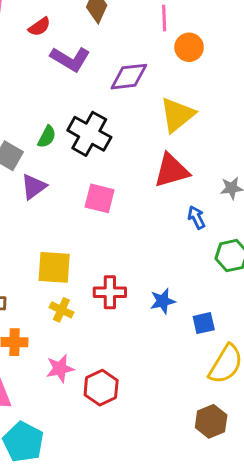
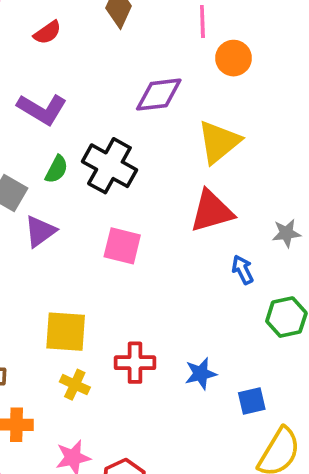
purple L-shape: (70, 59) -> (42, 109), moved

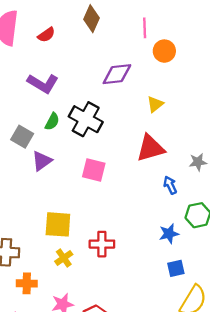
yellow triangle: (219, 142) -> (155, 104), size x0.6
blue star: (201, 374) -> (169, 234), moved
yellow cross: (75, 385) -> (64, 258), turned 30

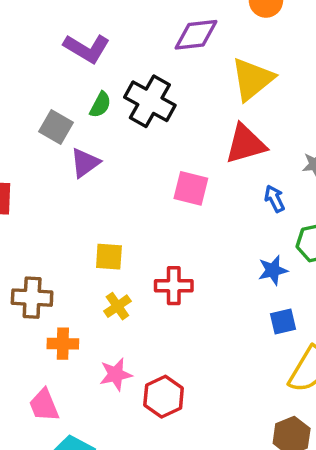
yellow triangle: (155, 104) -> (252, 79), size x1.8
pink square: (94, 170) -> (191, 188), moved
yellow square: (58, 224) -> (109, 257), size x0.7

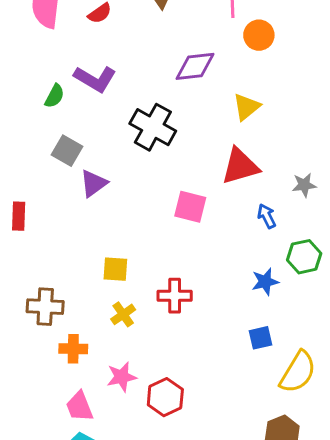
yellow triangle: (252, 79) -> (246, 107), size x0.7
green semicircle: (100, 105) -> (55, 96), moved
blue square: (283, 322) -> (260, 338), moved
pink trapezoid: (44, 405) -> (79, 406), moved

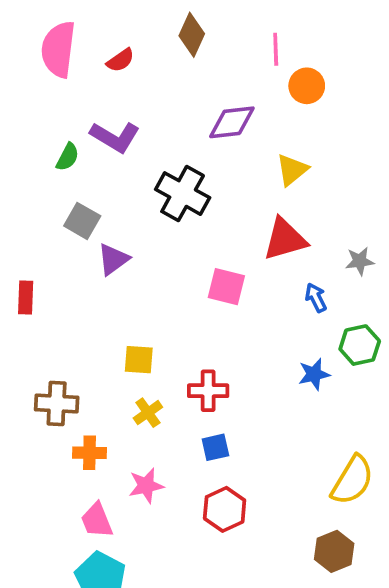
blue square: (260, 338) -> (215, 447), moved
red hexagon: (165, 397) -> (225, 509), moved

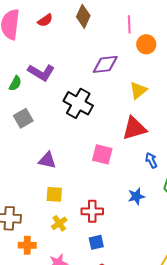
red semicircle: (121, 60) -> (45, 20), moved
gray square: (82, 221) -> (23, 118), turned 30
purple triangle: (113, 259) -> (47, 160), moved, turned 48
blue star: (314, 374) -> (136, 196), moved

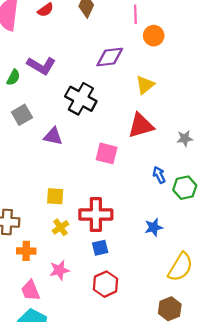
purple triangle: (47, 160) -> (53, 136), moved
blue arrow: (151, 160) -> (159, 175), moved
blue star: (136, 196) -> (154, 227), moved
red cross: (92, 211) -> (96, 214), size x1.4

